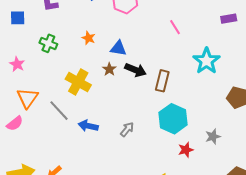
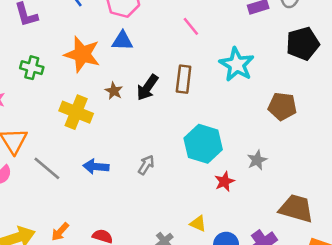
orange star: (89, 38) -> (82, 54), size x2.0
blue triangle: (118, 48) -> (122, 41), moved
black arrow: (135, 70) -> (147, 88), turned 110
brown rectangle: (162, 81) -> (184, 79), moved
gray line: (59, 111) -> (47, 168), moved

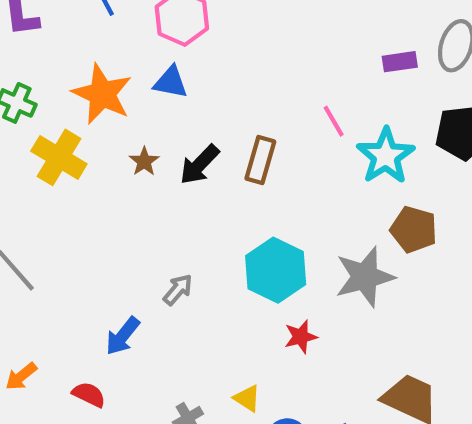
pink line: (191, 26) -> (334, 121), moved
cyan star: (237, 64) -> (386, 156), moved
yellow cross: (76, 112) -> (59, 157), moved
gray star: (257, 160) -> (365, 277), moved, size x1.8
blue arrow: (96, 167) -> (123, 336), moved, turned -65

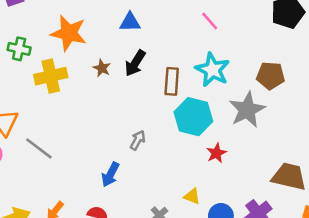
blue triangle: (171, 82) -> (130, 22), moved
cyan star: (386, 156) -> (212, 70), moved
yellow cross: (59, 157) -> (51, 76), turned -32
brown rectangle: (260, 160) -> (172, 81), moved

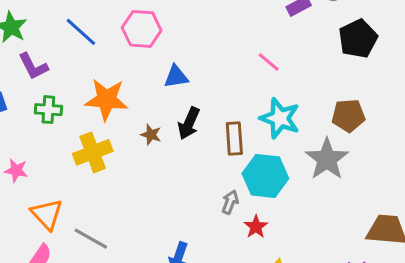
green cross: (19, 49) -> (48, 110), moved
gray arrow: (138, 140) -> (230, 202), moved
red star: (216, 153) -> (256, 227), moved

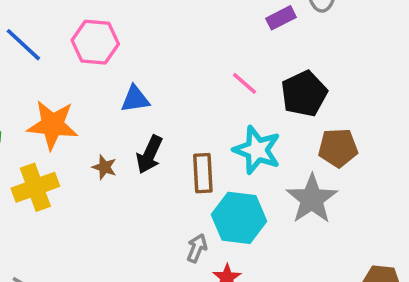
black pentagon: (358, 39) -> (304, 94), moved

